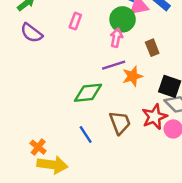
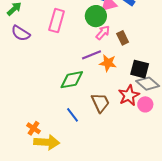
pink rectangle: (75, 21) -> (57, 21), size x1.6
pink arrow: (116, 38) -> (103, 33), moved, turned 35
orange star: (133, 76) -> (108, 63), turned 30

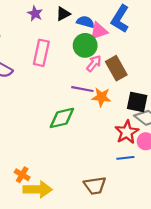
brown rectangle: (123, 38) -> (116, 68), size x1.5
purple line: (91, 55) -> (82, 89), turned 36
brown trapezoid: (100, 103) -> (95, 186), moved, turned 110
blue line: (72, 115) -> (125, 158), moved, turned -56

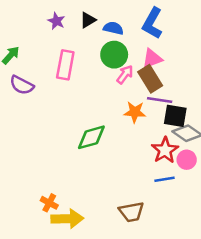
pink triangle: (99, 31) -> (152, 59), moved
purple line: (82, 89) -> (160, 100), moved

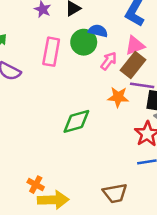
blue semicircle: (113, 28) -> (98, 31), moved
green circle: (114, 55) -> (84, 42), moved
brown rectangle: (150, 79) -> (133, 65), turned 70

